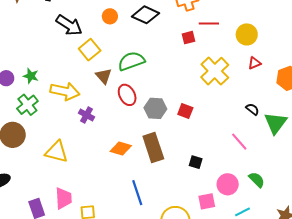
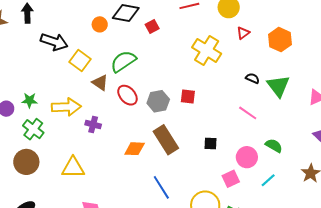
orange circle: (110, 16) -> (100, 24), moved
red square: (189, 38) -> (152, 27), moved

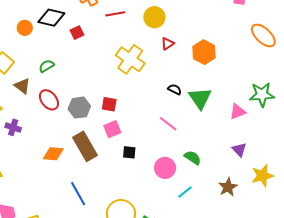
green semicircle: (123, 61) -> (46, 66), size x0.6
pink square: (231, 179) -> (112, 129), moved

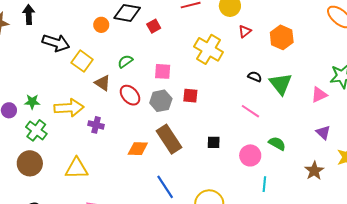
pink square: (112, 129) -> (163, 71), moved, turned 30
cyan line: (185, 192) -> (264, 184), moved, turned -42

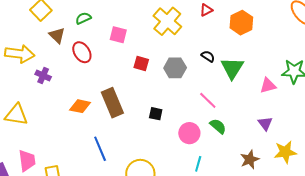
gray hexagon: (161, 101) -> (175, 68), moved
pink line: (250, 111) -> (208, 100), moved

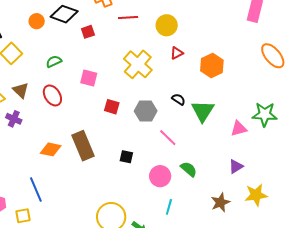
brown triangle: (57, 35) -> (21, 90), moved
pink line: (208, 100) -> (168, 138), moved
purple triangle: (265, 124) -> (236, 166), turned 35
blue line: (100, 149) -> (36, 190), moved

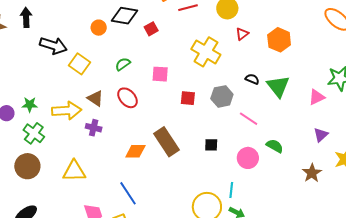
cyan line: (169, 207) -> (231, 190), moved

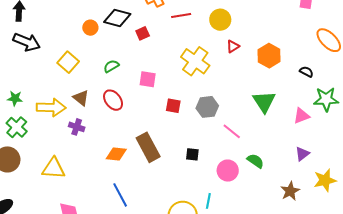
black arrow: (53, 46) -> (27, 42), moved
black semicircle: (252, 79) -> (306, 72), moved
blue line: (128, 193) -> (120, 195), moved

